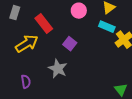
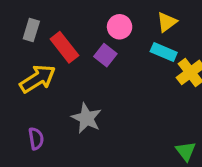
gray rectangle: (15, 13) -> (31, 30), moved
purple square: (70, 44) -> (105, 55), moved

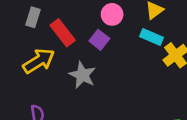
gray star: (86, 118) -> (82, 75), moved

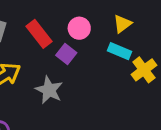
red rectangle: (63, 33) -> (39, 34), moved

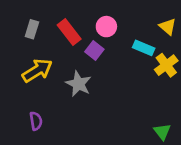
yellow triangle: (122, 24) -> (168, 27), moved, turned -42

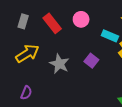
purple square: (94, 51) -> (91, 61), moved
purple semicircle: (36, 121) -> (26, 93), turned 32

